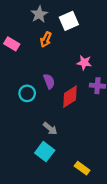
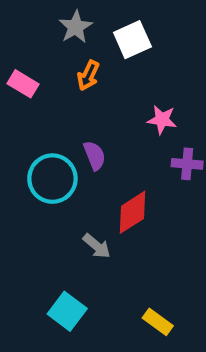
cyan circle: (27, 93) -> (52, 179), size x1.5
red diamond: (70, 97) -> (132, 212), moved
cyan square: (45, 152) -> (67, 311), moved

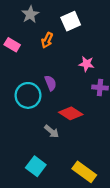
gray star: (76, 27) -> (30, 14), moved
red diamond: (132, 212) -> (71, 113), turned 65
yellow rectangle: (158, 322) -> (84, 172), size x1.5

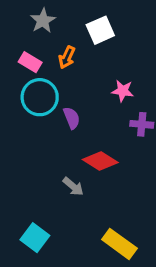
pink rectangle: (12, 45) -> (30, 62), moved
cyan circle: (28, 95) -> (40, 97), moved
cyan square: (36, 166) -> (35, 238), moved

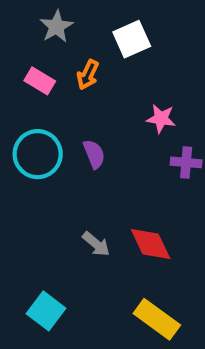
cyan circle: (40, 97) -> (38, 154), moved
red diamond: (100, 161) -> (151, 244), moved, turned 32

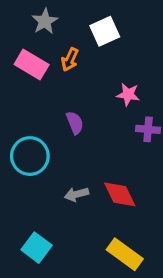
pink rectangle: (40, 81) -> (32, 65), size x1.4
cyan circle: (38, 154) -> (30, 156), moved
gray arrow: (96, 244) -> (76, 194), turned 125

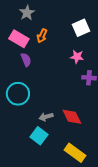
white square: (105, 31) -> (81, 28), moved
purple semicircle: (75, 123) -> (26, 60), moved
cyan square: (37, 248) -> (39, 136), moved

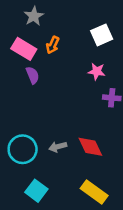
cyan circle: (18, 94) -> (23, 149), moved
cyan square: (39, 136) -> (36, 191), moved

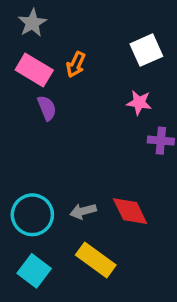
gray star: (34, 16) -> (32, 23), moved
cyan square: (36, 191) -> (34, 271), moved
yellow rectangle: (94, 192) -> (96, 260), moved

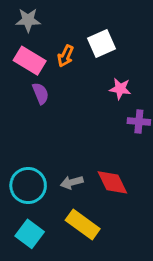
gray star: (32, 23) -> (28, 20), turned 30
white square: (146, 50) -> (101, 43), moved

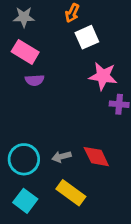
orange arrow: (66, 56) -> (72, 13), moved
pink star: (120, 89) -> (103, 76), size x1.5
purple semicircle: (41, 93) -> (35, 80), turned 108

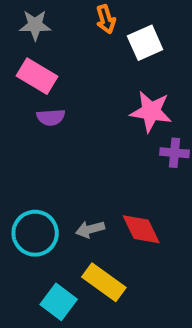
orange arrow: (72, 13) -> (106, 19), turned -42
white square: (87, 37) -> (145, 43), moved
cyan square: (25, 201) -> (59, 302), moved

